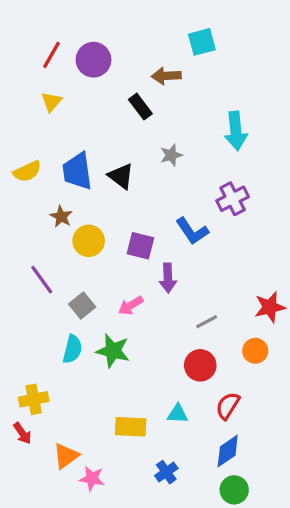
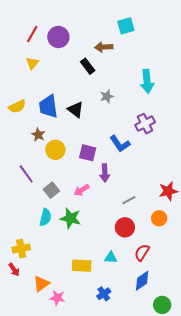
green circle: (234, 490) -> (162, 305), moved

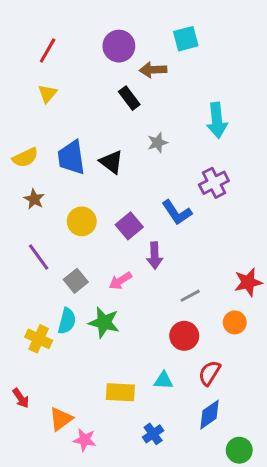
purple circle: (58, 37) -> (119, 46), moved
brown star: (38, 135) -> (34, 199), moved
purple square: (88, 153) -> (129, 226), turned 36
yellow cross: (21, 248) -> (39, 339), moved, turned 36

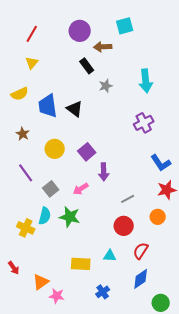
gray star: (157, 143) -> (106, 86), moved
yellow semicircle: (25, 158) -> (20, 94), moved
blue L-shape: (177, 212) -> (161, 163), moved

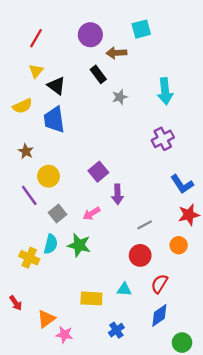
black triangle: (75, 109) -> (56, 86), moved
yellow circle: (55, 149) -> (48, 176), moved

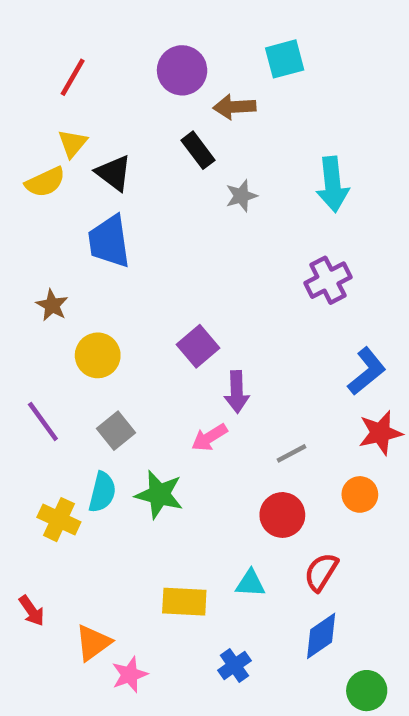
yellow semicircle: (22, 106) -> (45, 182), moved
blue L-shape: (182, 184) -> (367, 371), turned -95
purple line: (29, 195) -> (43, 422), moved
pink arrow: (91, 214) -> (209, 437), moved
pink star: (64, 335) -> (130, 675), turned -30

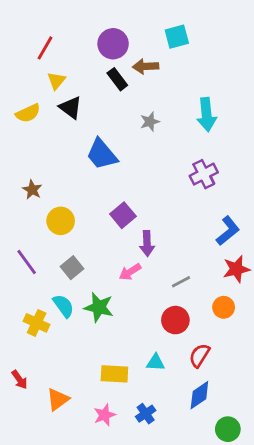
yellow triangle: (73, 143) -> (56, 81), moved
black rectangle: (198, 150) -> (117, 79), moved
blue trapezoid: (109, 241) -> (102, 154), moved, turned -32
cyan semicircle: (102, 492) -> (63, 306), turned -50
pink star: (130, 675) -> (105, 415), moved

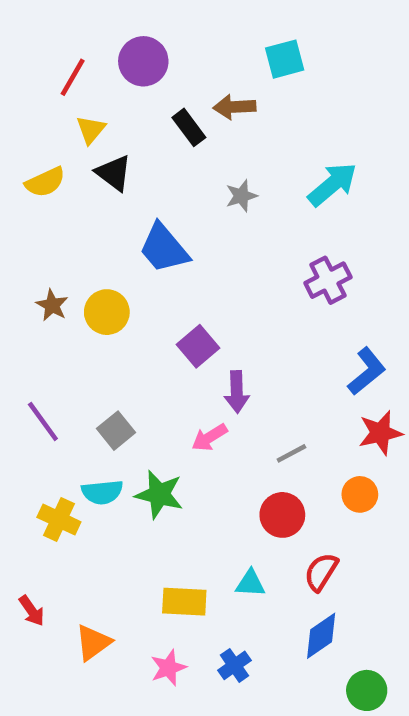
purple circle: (113, 44) -> (143, 61), moved
cyan arrow: (207, 115) -> (332, 184), turned -124
yellow circle: (61, 221) -> (107, 312), moved
cyan semicircle: (63, 306) -> (102, 492), turned 120

